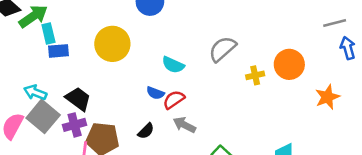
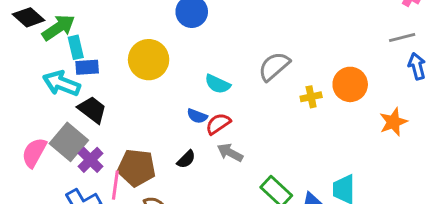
cyan arrow: (35, 92) -> (61, 83), moved, size x1.4
black trapezoid: (78, 99) -> (92, 110), moved
purple cross: (75, 125) -> (90, 160), moved, turned -30

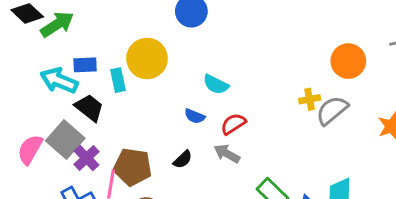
cyan rectangle: (76, 47) -> (118, 80), moved
gray semicircle: (274, 66) -> (332, 110), moved
orange circle: (350, 84) -> (348, 61), moved
red semicircle: (218, 124) -> (233, 124), moved

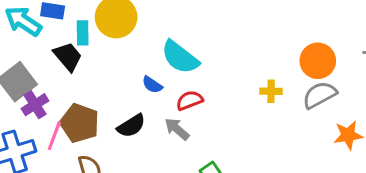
cyan semicircle: (216, 84) -> (180, 57), size x1.5
black trapezoid: (89, 108) -> (68, 56), moved
gray semicircle: (332, 110) -> (320, 95), moved
black semicircle: (183, 159) -> (131, 126), size x1.4

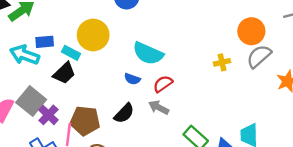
cyan rectangle: (83, 33) -> (71, 53), turned -48
black trapezoid: (68, 56) -> (64, 73), turned 100

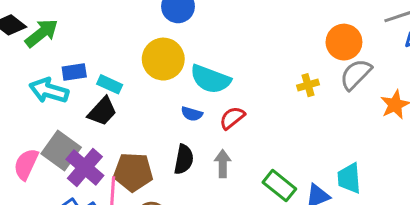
yellow circle: (93, 35) -> (163, 59), moved
gray arrow: (159, 107) -> (223, 164), moved, turned 66
black semicircle: (124, 113) -> (184, 159), turned -30
purple cross: (48, 115) -> (85, 167), size x1.4

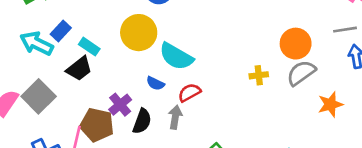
blue rectangle: (74, 72) -> (61, 31), turned -48
gray arrow: (223, 164) -> (175, 117), moved
purple cross: (85, 167) -> (120, 105), moved, size x0.7

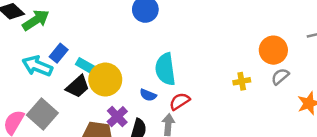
yellow circle: (139, 33) -> (105, 80), moved
cyan semicircle: (176, 56) -> (165, 69), turned 56
gray semicircle: (301, 73) -> (280, 76), size x0.7

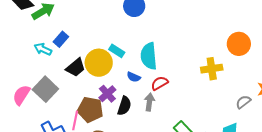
cyan arrow: (37, 66) -> (43, 49), size x0.7
cyan rectangle: (86, 66) -> (117, 51), moved
gray semicircle: (280, 76) -> (243, 102), moved
yellow cross: (242, 81) -> (212, 69), size x1.5

